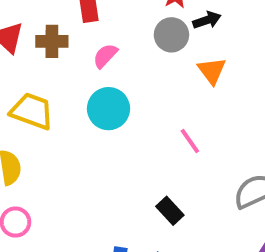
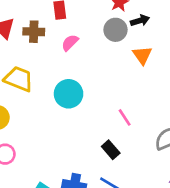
cyan circle: (109, 109) -> (69, 94), moved
pink line: (190, 141) -> (125, 117), moved

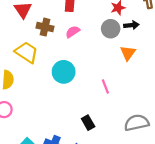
brown cross: (34, 32) -> (45, 27), moved
pink line: (125, 117) -> (105, 86), moved

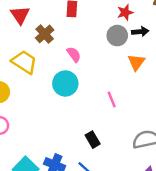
brown cross: (45, 27) -> (45, 34), turned 35
pink semicircle: (73, 32) -> (74, 54), moved, turned 88

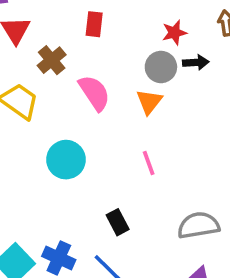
pink semicircle: (74, 54) -> (94, 93), size x1.5
orange triangle: (136, 62) -> (149, 102), moved
cyan circle: (65, 83) -> (66, 160), moved

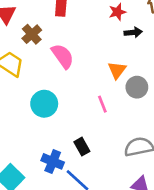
gray circle: (161, 67) -> (137, 87), moved
orange triangle: (149, 102) -> (117, 70), moved
blue cross: (59, 258) -> (53, 161), moved

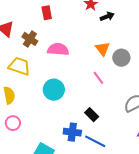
pink semicircle: (63, 56) -> (58, 49), turned -35

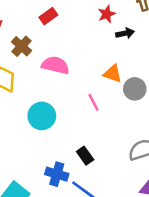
red rectangle: (47, 13) -> (48, 16), turned 56
orange triangle: (103, 49) -> (113, 74), turned -42
pink line: (98, 78) -> (93, 102), moved

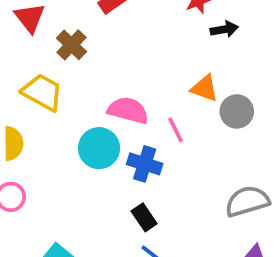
pink semicircle: (55, 65) -> (128, 110), moved
black rectangle: (85, 156) -> (144, 217), moved
blue cross: (57, 174) -> (145, 164), moved

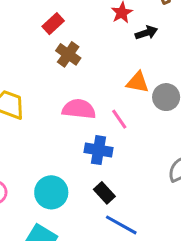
brown cross: (71, 45) -> (68, 54), moved
cyan circle: (99, 148) -> (51, 192), moved

